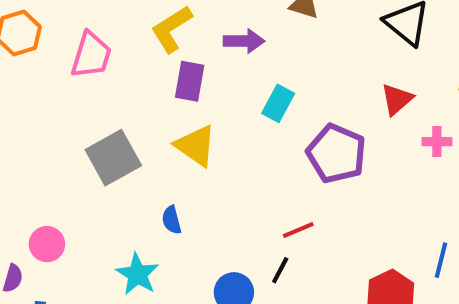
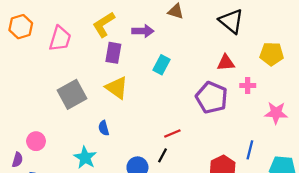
red triangle: (397, 99) -> (226, 63), turned 36
purple pentagon: (336, 154) -> (212, 98), moved

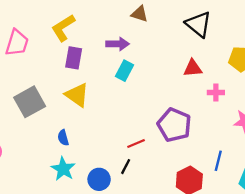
purple arrow: (143, 31) -> (118, 44), moved
purple pentagon: (212, 98) -> (174, 125), moved
cyan star: (85, 158) -> (63, 169), moved

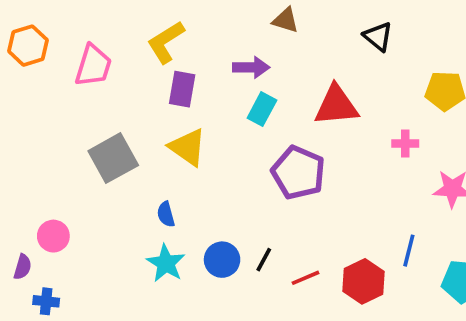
black triangle: (199, 24) -> (378, 37), size x0.7
red triangle: (193, 68) -> (336, 105), moved, size x1.5
purple pentagon: (174, 125) -> (298, 173), moved
red line: (136, 143) -> (305, 278), moved
blue circle: (99, 179) -> (222, 260), moved

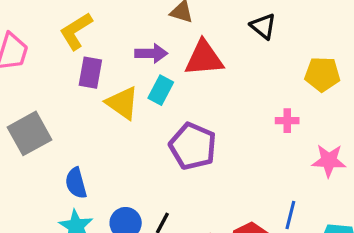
red triangle: (336, 105) -> (204, 58), moved
yellow triangle: (188, 147) -> (122, 103), moved
blue semicircle: (166, 214) -> (76, 183), size x1.4

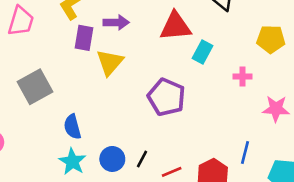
purple arrow: (151, 53) -> (116, 22), moved
cyan rectangle: (161, 90) -> (203, 52), moved
yellow triangle: (122, 103) -> (110, 62), turned 36

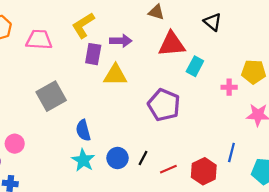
pink trapezoid: (21, 21) -> (39, 40), turned -104
yellow pentagon: (271, 39) -> (254, 72), moved
yellow triangle: (110, 62) -> (115, 75), turned 50

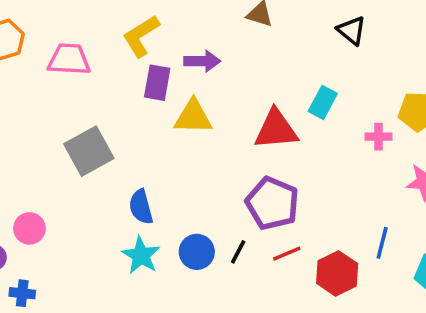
red triangle: (172, 44) -> (276, 129), moved
purple pentagon: (164, 105) -> (272, 203), moved
red line: (168, 169) -> (287, 254), moved

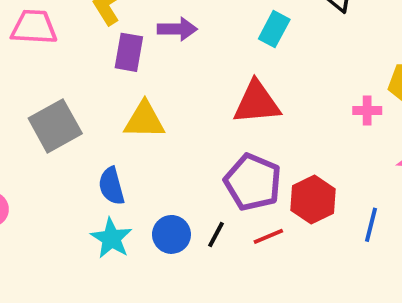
cyan rectangle: (323, 102) -> (274, 29), moved
yellow triangle: (193, 117) -> (144, 120), moved
red hexagon: (337, 273) -> (313, 200), moved

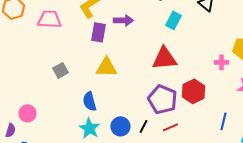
gray square: (55, 126) -> (60, 70), size x0.6
red hexagon: (313, 200) -> (193, 91), moved

